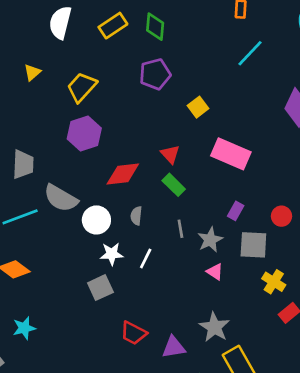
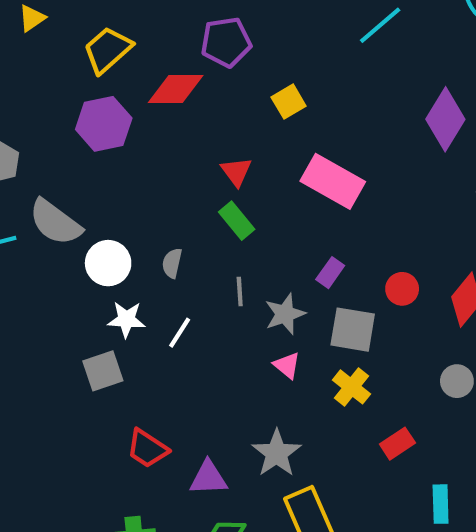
red diamond: (123, 174) -> (176, 89), moved
yellow cross: (274, 282) -> (352, 387), moved

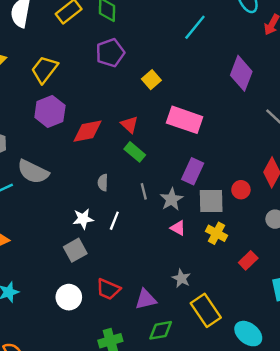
red diamond: (176, 89) -> (88, 131), moved
white circle: (108, 263) -> (69, 297), moved
purple rectangle: (330, 273) -> (193, 171), size x1.5
red circle: (402, 289) -> (241, 190), moved
gray star: (277, 453) -> (181, 278), size x0.7

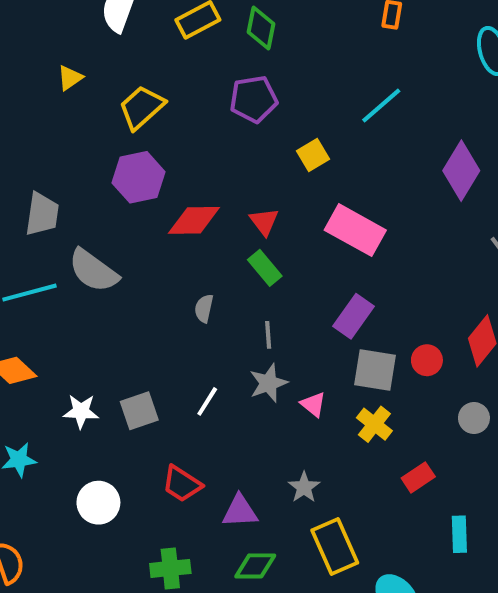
cyan line: (195, 27) -> (381, 106), moved
gray star: (172, 199) -> (268, 383), moved
white star: (83, 219) -> (81, 411), moved
white line: (114, 221) -> (207, 401), moved
white circle: (69, 297) -> (98, 503), moved

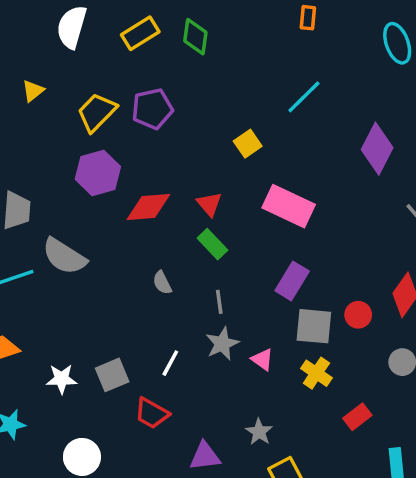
purple pentagon: (254, 99) -> (152, 109), moved
gray semicircle: (204, 308) -> (162, 283), turned -35
red trapezoid: (182, 484) -> (152, 413), moved

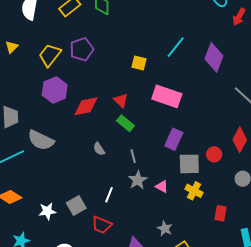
cyan line: (304, 97) -> (176, 47), moved
yellow square: (248, 144) -> (139, 63), turned -35
red rectangle: (357, 417) -> (220, 213), turned -35

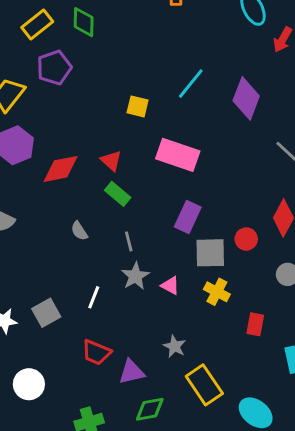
purple pentagon: (82, 49) -> (54, 68), moved
red trapezoid: (102, 225) -> (96, 352), moved

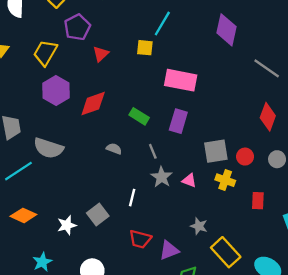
cyan line: (191, 84) -> (162, 23), moved
red triangle: (111, 161) -> (101, 54), moved, turned 42
purple rectangle: (188, 217) -> (178, 121), moved
gray semicircle: (79, 231) -> (114, 149), turned 152
red circle: (246, 239) -> (245, 157), moved

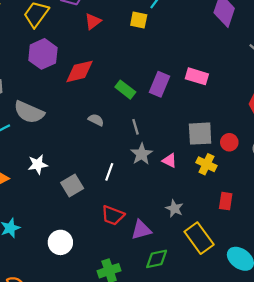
pink rectangle: (181, 80) -> (197, 76), moved, size x0.7
purple rectangle: (178, 121) -> (159, 84), moved
red rectangle: (258, 201) -> (226, 201), moved
white star: (67, 225) -> (38, 164), moved

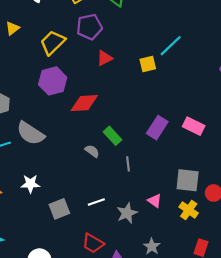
yellow square: (139, 20) -> (148, 64), turned -35
green rectangle: (125, 90) -> (112, 136), moved
gray star: (142, 154) -> (127, 213), moved
white line: (109, 172) -> (96, 202), turned 42

